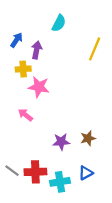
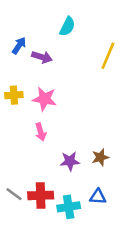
purple arrow: (37, 50) -> (42, 57), turned 96
yellow cross: (23, 69) -> (14, 95), moved
pink arrow: (25, 115) -> (41, 132), moved, turned -144
blue triangle: (86, 173) -> (98, 197), turned 32

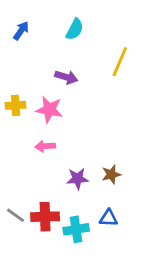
blue arrow: (19, 46) -> (21, 31), moved
purple arrow: (42, 57) -> (66, 77), moved
pink arrow: (41, 132) -> (45, 146), turned 102

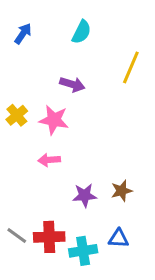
yellow cross: (15, 105) -> (17, 115), turned -36

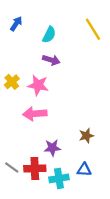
cyan semicircle: (82, 32) -> (49, 35), moved
yellow line: (131, 67) -> (93, 29), moved, turned -55
pink arrow: (49, 160) -> (35, 114), size x1.5
purple star: (85, 195) -> (52, 148), moved

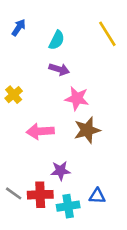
pink star: (38, 85) -> (77, 98), moved
brown star: (86, 136) -> (87, 130), moved, size x1.5

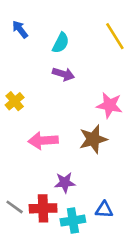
blue arrow: (19, 28) -> (20, 29), turned -72
pink star: (77, 98) -> (110, 105), moved

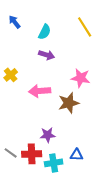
pink arrow: (43, 141) -> (40, 91), moved

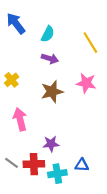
blue arrow: (15, 22) -> (16, 23), size x1.5
yellow line: (85, 27) -> (90, 43), moved
pink arrow: (40, 91) -> (20, 119), moved, turned 80
brown star: (69, 103) -> (52, 92), moved

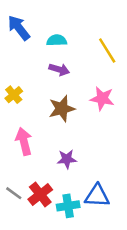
cyan semicircle: (48, 34) -> (57, 40), turned -119
purple star: (51, 144) -> (67, 159), moved
red cross: (34, 164) -> (40, 194), turned -36
blue triangle: (82, 165) -> (97, 196), size x1.5

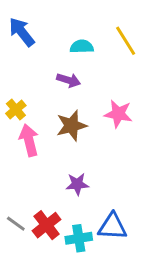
cyan semicircle: (57, 40) -> (82, 47), moved
yellow line: (107, 51) -> (126, 41), moved
pink arrow: (24, 141) -> (29, 140), moved

